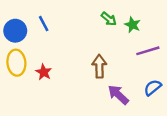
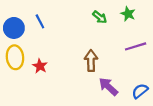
green star: (132, 25) -> (128, 14), moved
blue semicircle: (153, 88) -> (140, 91), moved

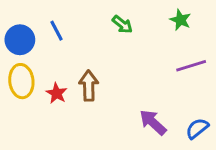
green arrow: (100, 17) -> (122, 24), moved
brown arrow: (91, 61) -> (89, 86), moved

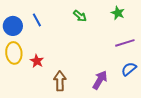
brown arrow: (89, 86) -> (60, 81), moved
purple arrow: (153, 122) -> (100, 80), turned 78
blue semicircle: (197, 128) -> (129, 69), moved

